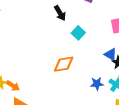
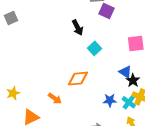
orange arrow: (13, 86) -> (55, 98), moved

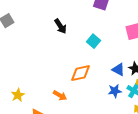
black arrow: (78, 27) -> (60, 26), moved
blue triangle: (125, 72) -> (118, 70), moved

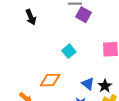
black arrow: (60, 26) -> (31, 17), moved

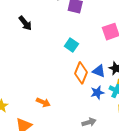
orange diamond: (50, 80) -> (81, 73), moved, turned -50

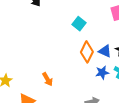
orange arrow: (43, 102) -> (48, 79), turned 32

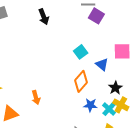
blue triangle: (105, 51) -> (102, 64), moved

